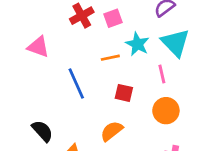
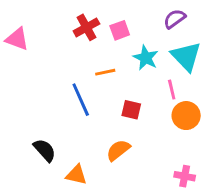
pink triangle: (38, 47) -> (17, 39), moved
orange line: (110, 58) -> (105, 72), moved
orange circle: (166, 111) -> (186, 116), moved

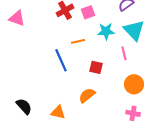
cyan star: (146, 58) -> (106, 31), turned -30
orange circle: (186, 116) -> (134, 84), moved
black semicircle: (45, 150) -> (24, 106), moved

